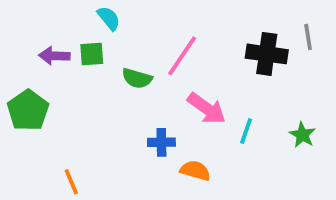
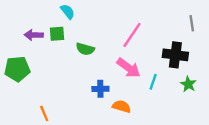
black cross: (267, 54) -> (175, 55), moved
pink line: (182, 56) -> (132, 35), moved
green pentagon: (28, 110) -> (17, 69), turned 30

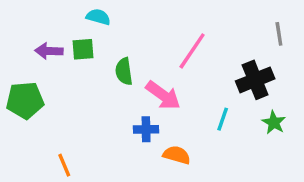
cyan semicircle: (68, 12) -> (98, 17), turned -35
green semicircle: (85, 49) -> (124, 71), turned 66
black cross: (175, 55) -> (255, 80), turned -30
pink arrow: (129, 68) -> (163, 95), moved

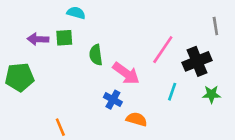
pink line: (192, 51) -> (163, 50), moved
green star: (274, 123) -> (211, 94), turned -30
blue cross: (146, 129) -> (113, 100), turned 30
orange line: (64, 165) -> (60, 127), moved

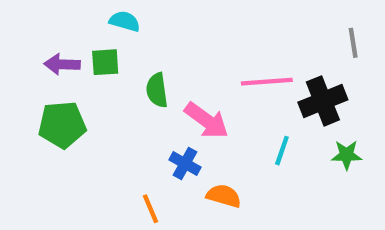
pink line: (163, 50) -> (267, 82), turned 52
green pentagon: (20, 77) -> (62, 125), moved
orange line: (60, 127) -> (150, 209), moved

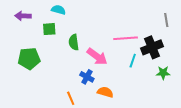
purple arrow: (62, 64) -> (23, 16), moved
cyan line: (282, 151) -> (133, 61), moved

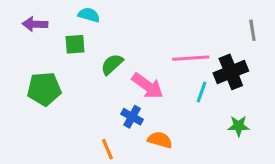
green semicircle: (74, 42) -> (112, 64), turned 56
green star: (163, 73) -> (239, 126), moved

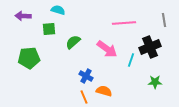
pink line: (191, 58) -> (124, 23), moved
pink arrow: (148, 86) -> (107, 49), moved
orange line: (107, 149) -> (84, 97), moved

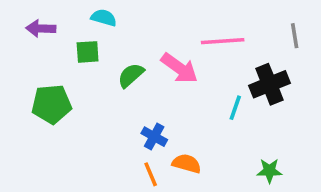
pink arrow: (107, 49) -> (179, 68), moved
green star: (155, 82) -> (269, 171), moved

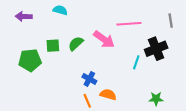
green square: (88, 52) -> (53, 46), moved

